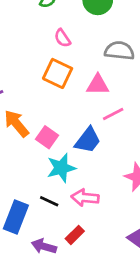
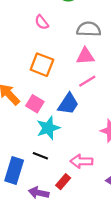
orange square: (58, 73) -> (42, 65), moved
pink triangle: (98, 85) -> (85, 56), moved
pink arrow: (85, 198) -> (81, 161), moved

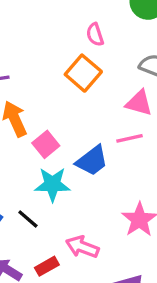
orange square: (42, 65) -> (83, 73), moved

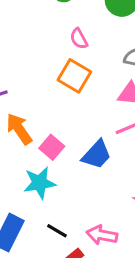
cyan star: (52, 184) -> (40, 183), moved
black line: (28, 219) -> (57, 231), moved

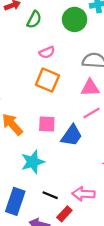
pink semicircle: (79, 39) -> (47, 52), turned -77
pink square: (52, 147) -> (47, 124), moved, turned -30

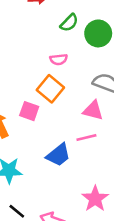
green semicircle: (34, 20) -> (69, 23), moved
pink square: (47, 124) -> (29, 111), moved

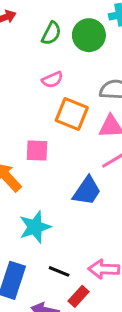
orange square: (50, 89) -> (72, 114), moved

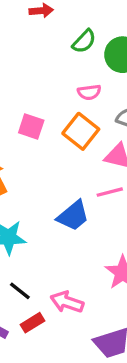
pink semicircle: (52, 80) -> (89, 92), moved
pink square: (37, 151) -> (31, 127), moved

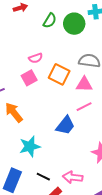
pink semicircle: (89, 92) -> (36, 58), moved
pink square: (31, 127) -> (29, 78), turned -35

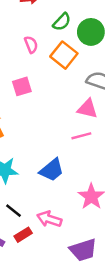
pink semicircle: (36, 58) -> (31, 45), moved, turned -104
orange square: (59, 74) -> (64, 55), moved
blue trapezoid: (65, 125) -> (52, 170), moved

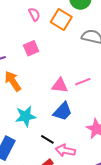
pink triangle: (87, 109) -> (60, 85), moved
black line: (14, 211) -> (47, 139), moved

